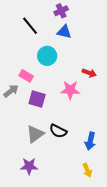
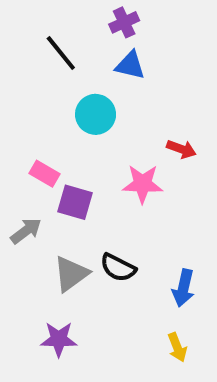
pink rectangle: (26, 76) -> (44, 174), moved
gray arrow: (11, 91) -> (26, 231), moved

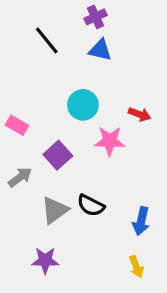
cyan circle: (96, 114) -> (83, 105), moved
pink rectangle: (44, 174) -> (17, 125), moved
purple square: (75, 202) -> (58, 155), turned 32

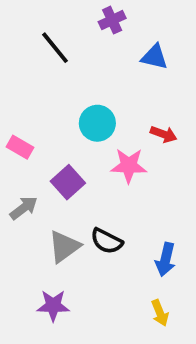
blue triangle: (100, 50) -> (154, 57), moved

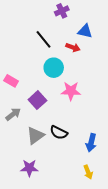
black line: (55, 48) -> (44, 39), moved
red arrow: (164, 134) -> (73, 47), moved

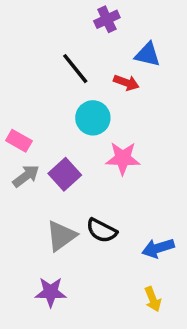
gray arrow: (13, 114) -> (26, 176), moved
blue arrow: (91, 143) -> (158, 248), turned 60

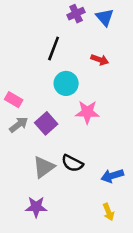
blue triangle: (147, 54) -> (105, 17), moved, turned 36
black line: (75, 69) -> (54, 49), turned 60
red arrow: (126, 83) -> (100, 60), moved

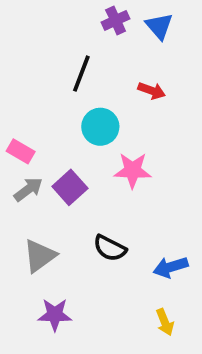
gray triangle: (44, 167) -> (40, 256), moved

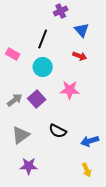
blue triangle: (159, 26) -> (82, 30), moved
red arrow: (152, 91) -> (80, 56), moved
cyan circle: (100, 127) -> (43, 67), moved
pink rectangle: (21, 151) -> (13, 54), moved

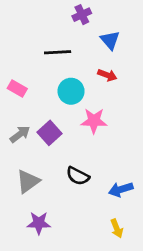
black line: (43, 39) -> (58, 52), turned 66
pink rectangle: (13, 54) -> (17, 89), moved
cyan circle: (43, 67) -> (71, 91), moved

